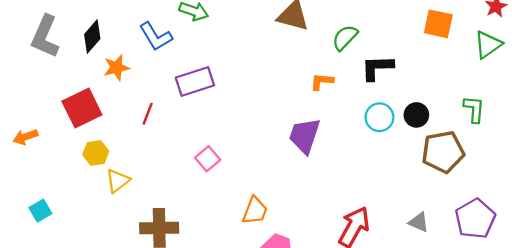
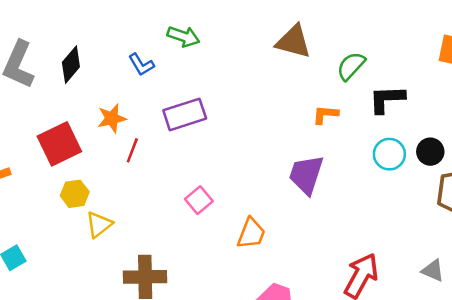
blue L-shape: (156, 37) -> (141, 65), size x0.7
orange star: (116, 68) -> (112, 118), moved
orange trapezoid: (255, 211) -> (251, 233), moved

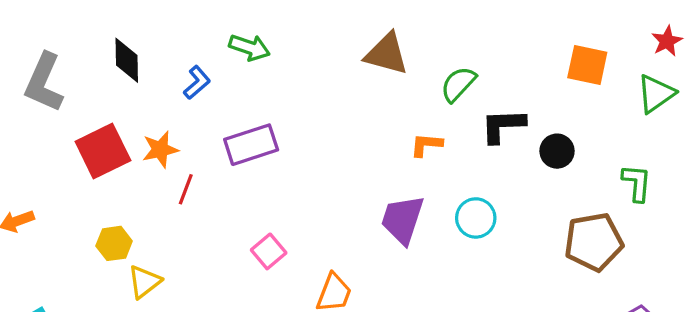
black diamond: (71, 65) -> (127, 60), moved, turned -42
blue L-shape: (141, 65) -> (197, 83), turned -100
red square: (59, 144) -> (103, 151), moved
black circle: (430, 152) -> (557, 151), moved
cyan circle: (389, 154) -> (476, 218), moved

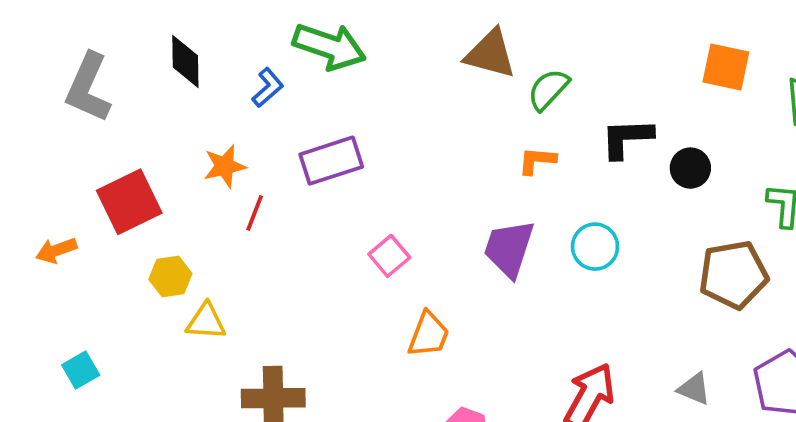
green arrow: (249, 47) -> (329, 46), size x1.5
green semicircle: (458, 84) -> (548, 89), moved
red square: (103, 151) -> (129, 202), moved
pink square: (269, 251) -> (389, 256), moved
yellow triangle: (144, 282) -> (206, 321), turned 42

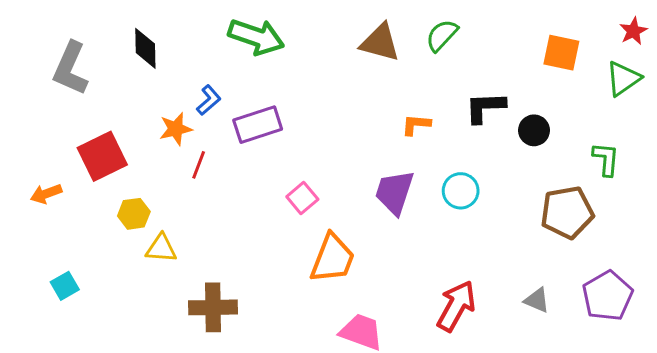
blue L-shape: (268, 88) -> (209, 100), moved
green semicircle: (548, 89) -> (442, 35), moved
orange trapezoid: (429, 335) -> (333, 258), size x1.4

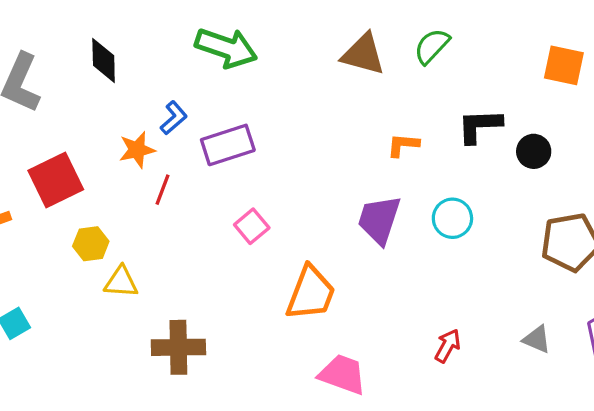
pink square: (302, 198) -> (252, 226), moved
red arrow: (456, 306) -> (448, 346), size x0.6

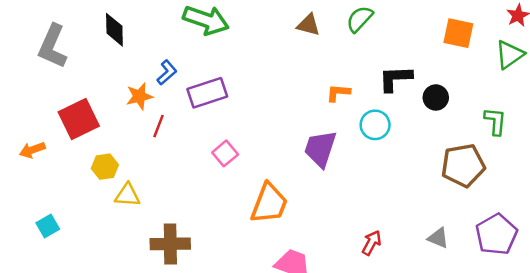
brown triangle: (363, 54) -> (308, 25), size x0.7
cyan circle: (452, 218) -> (375, 125), moved

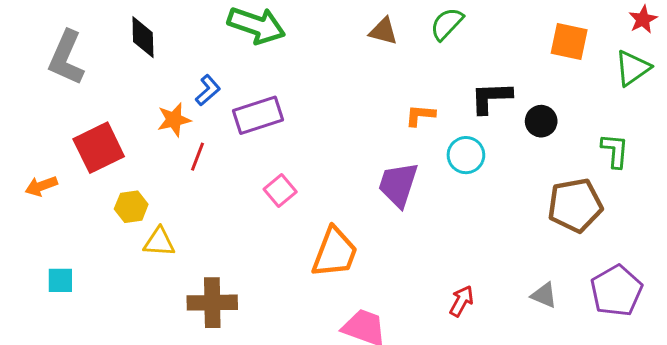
cyan square: (48, 226) -> (60, 280), turned 30

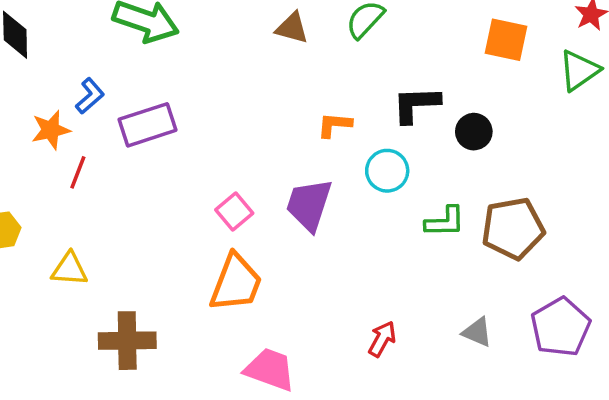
green L-shape: (615, 151) -> (445, 222), moved, turned 84
pink square: (280, 190) -> (234, 211), moved
yellow triangle: (159, 242) -> (69, 269), moved
brown cross: (212, 303) -> (127, 341), moved

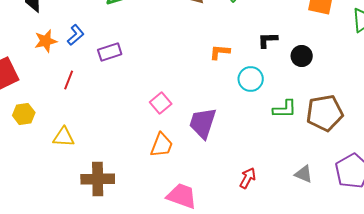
black L-shape: (416, 104) -> (268, 40), size x0.7
purple rectangle: (148, 125) -> (110, 52), size x0.7
orange star: (51, 130) -> (46, 41), moved
purple trapezoid: (309, 205) -> (203, 123), moved
orange trapezoid: (236, 283) -> (162, 145), size x0.7

